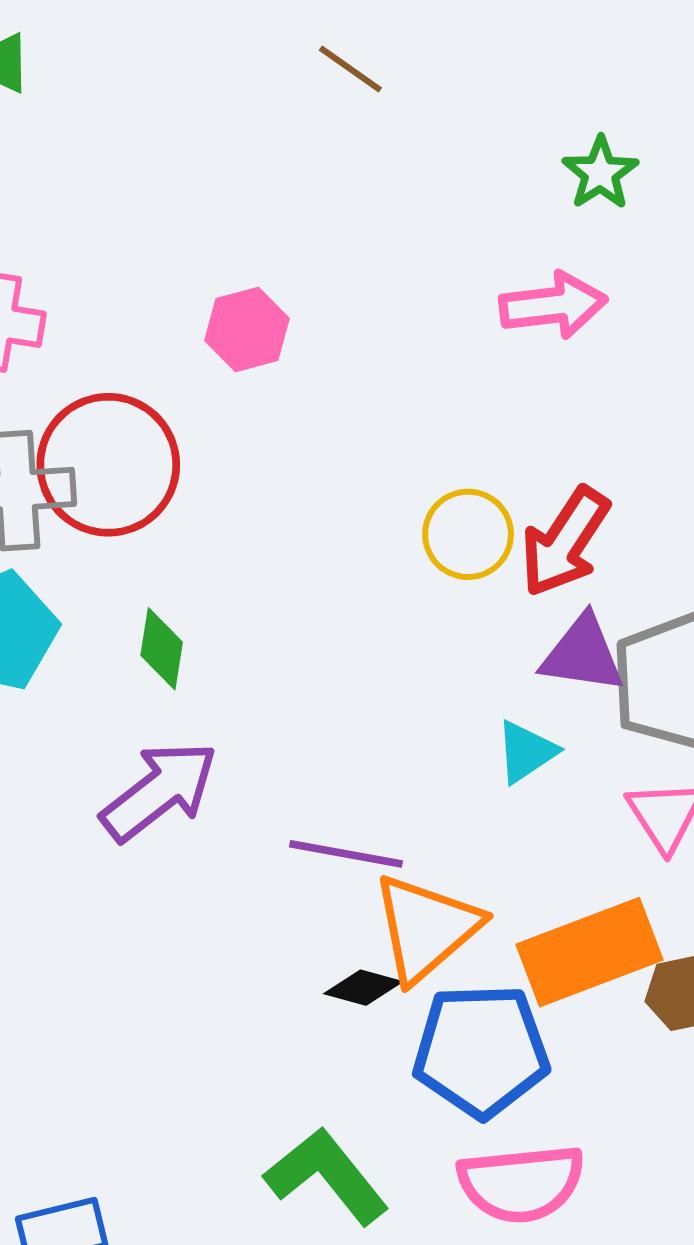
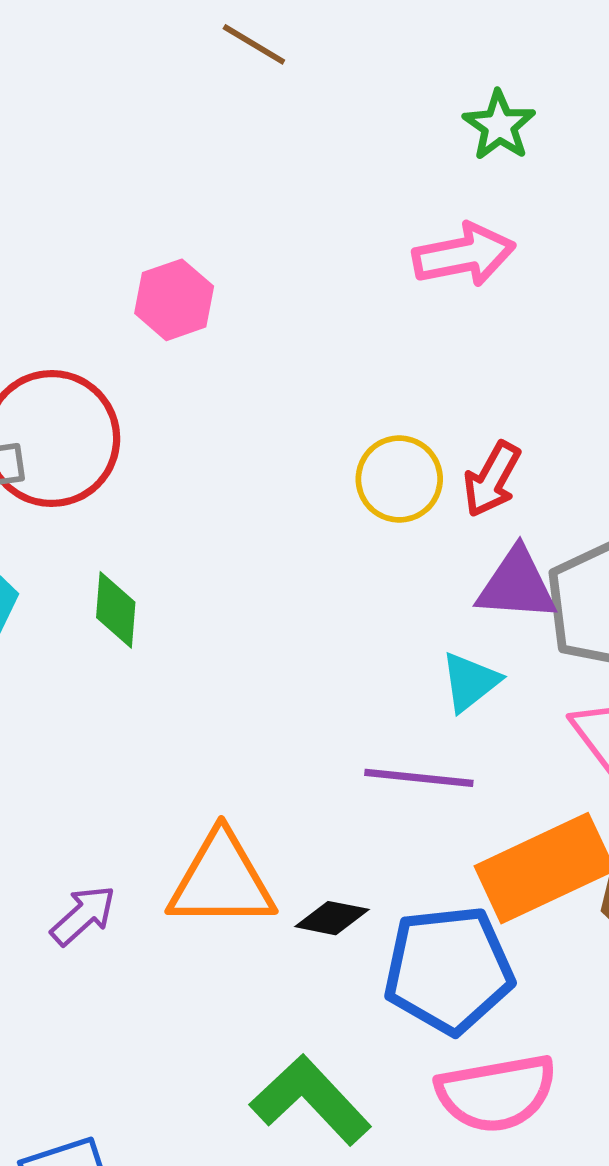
red arrow: (565, 542) -> (492, 479), size x0.7
purple arrow: (159, 791) -> (83, 915), moved, size x0.6
purple line: (346, 854) -> (419, 778), moved
orange triangle: (426, 928) -> (221, 880), moved, turned 45

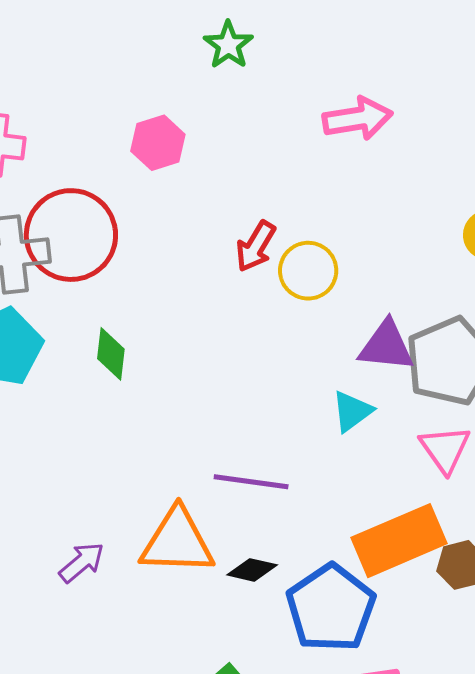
green star: (499, 126) -> (228, 45), moved
red arrow: (492, 479) -> (256, 246), moved
purple line: (419, 778) -> (251, 482), moved
blue pentagon: (449, 970) -> (331, 608), turned -30

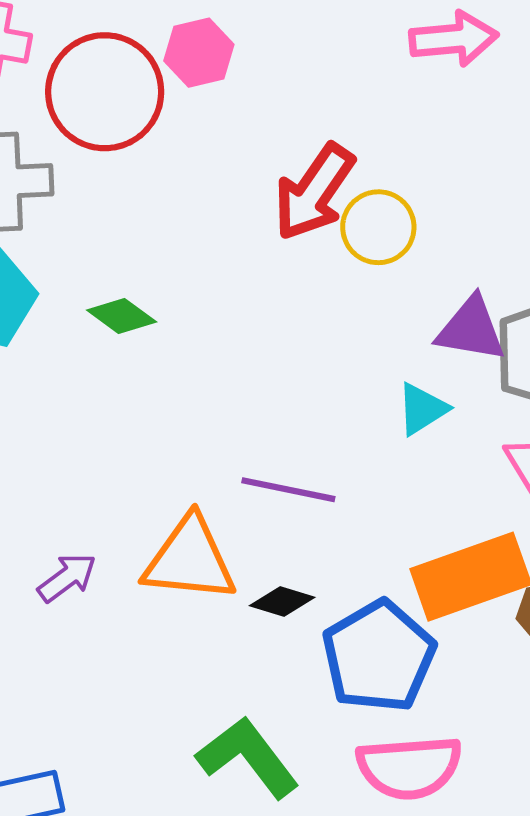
red circle: (71, 235) -> (105, 92), moved
red arrow: (256, 246) -> (314, 192), size x1.5
green diamond: (111, 354) -> (122, 316), turned -64

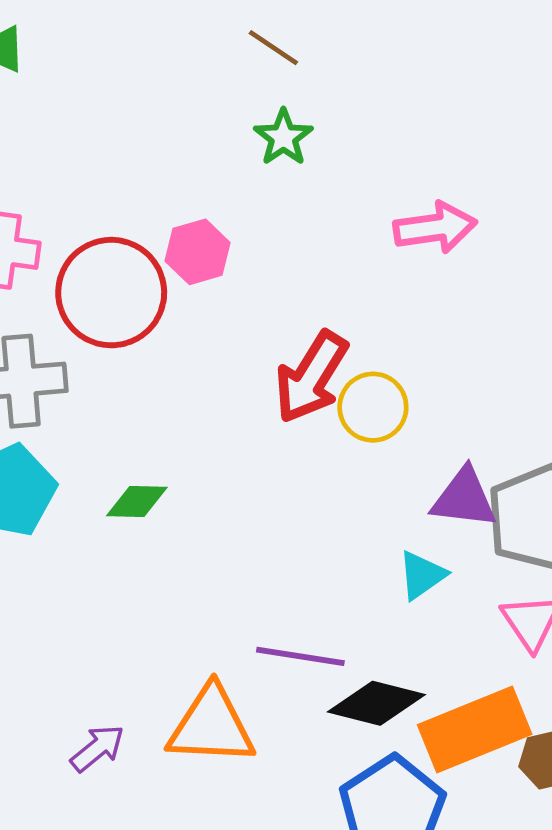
green diamond: (122, 316) -> (137, 501), turned -32
black diamond: (282, 602) -> (376, 703), moved, size x1.6

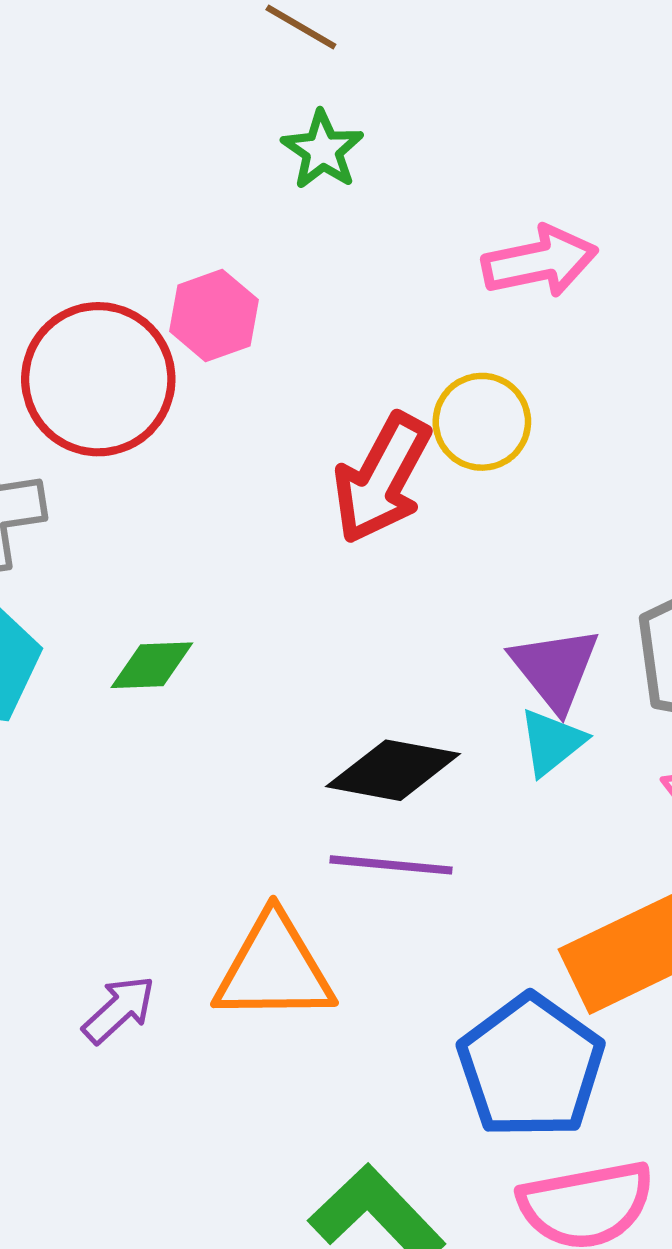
yellow circle: (373, 407) -> (482, 422), moved
purple triangle: (464, 498) -> (555, 669), moved, turned 48
black diamond: (376, 703) -> (393, 770), moved

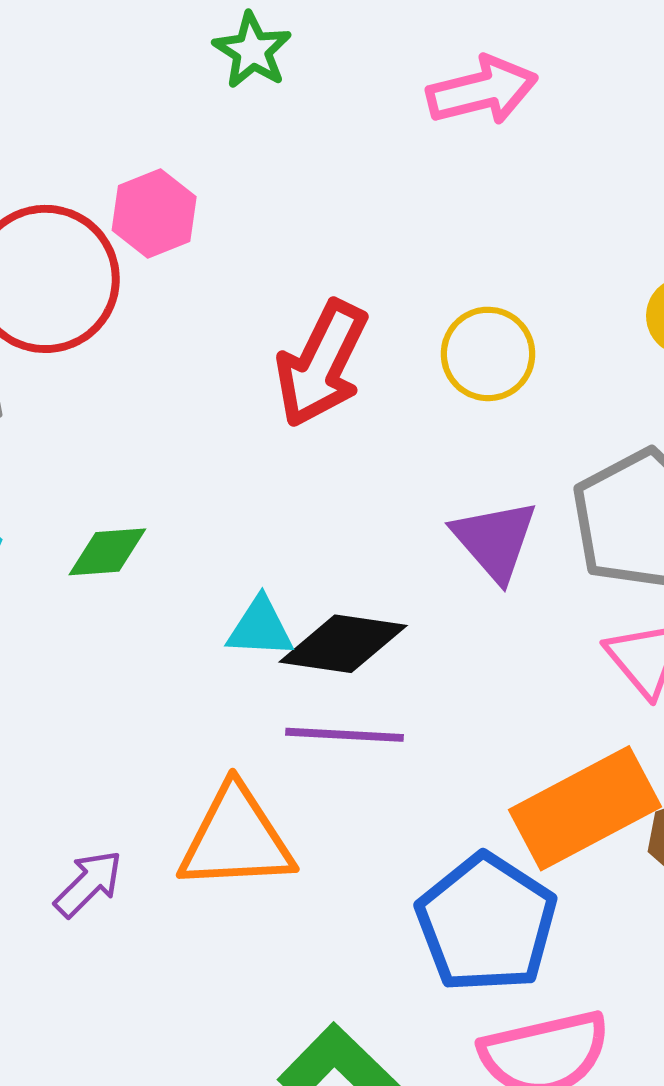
pink arrow: (540, 261) -> (482, 91), moved
yellow circle: (482, 422) -> (488, 354), moved
cyan triangle: (552, 742) -> (260, 628), moved, turned 44

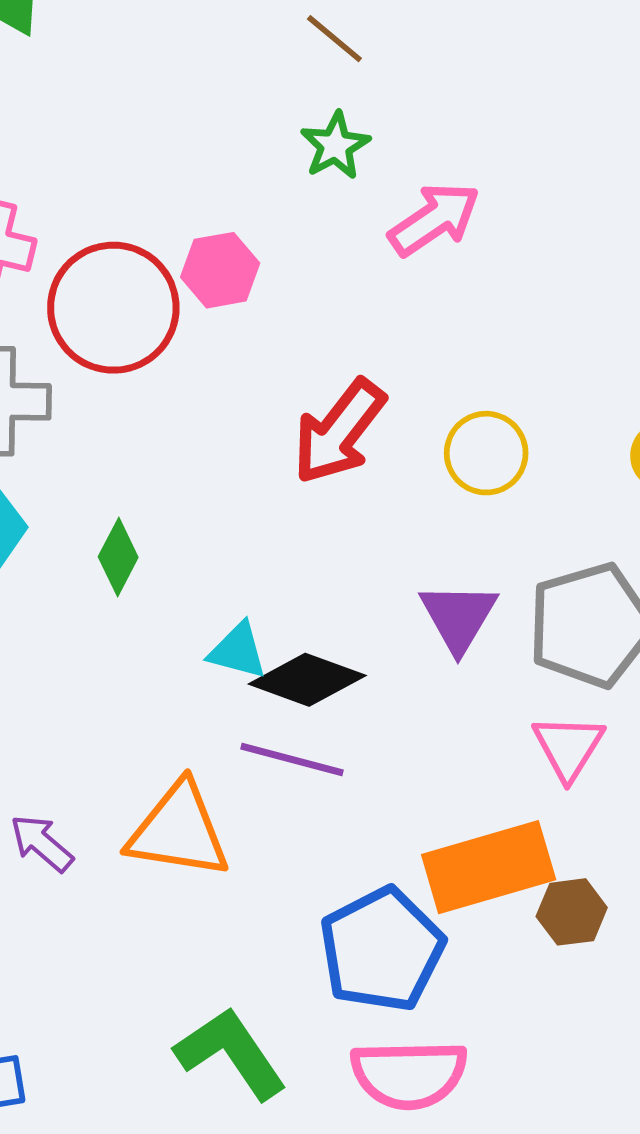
pink arrow: (482, 91) -> (434, 219), moved, turned -32
green diamond: (107, 552) -> (118, 557), turned -70
purple arrow: (88, 884) -> (42, 843), turned -106

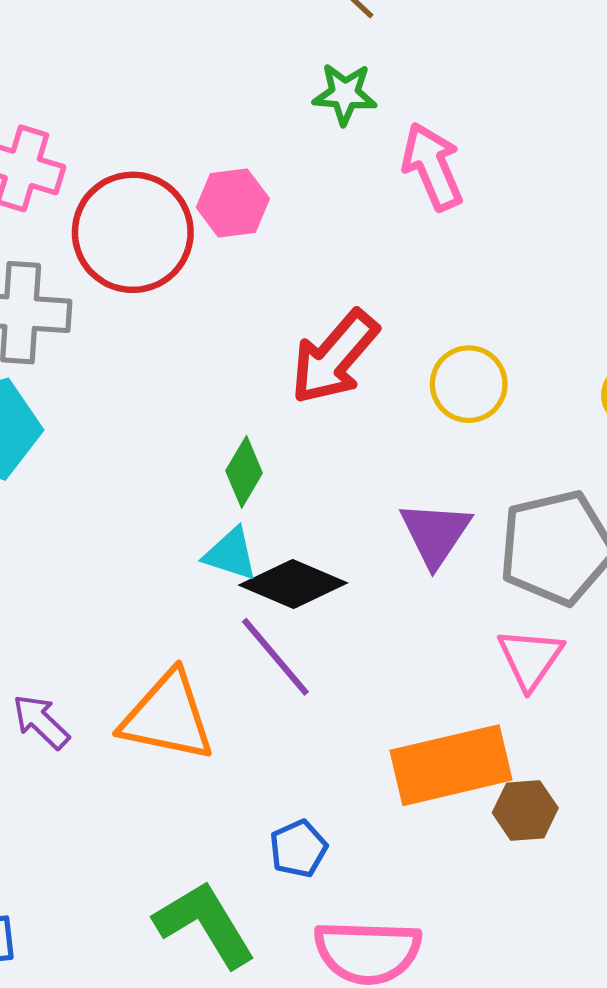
green star: (335, 146) -> (345, 94), turned 30
pink arrow: (434, 219) -> (432, 166), turned -82
green diamond: (118, 557) -> (244, 472), moved
purple line: (292, 760) -> (275, 657), turned 32
blue pentagon: (382, 950) -> (298, 849), moved, size x0.5

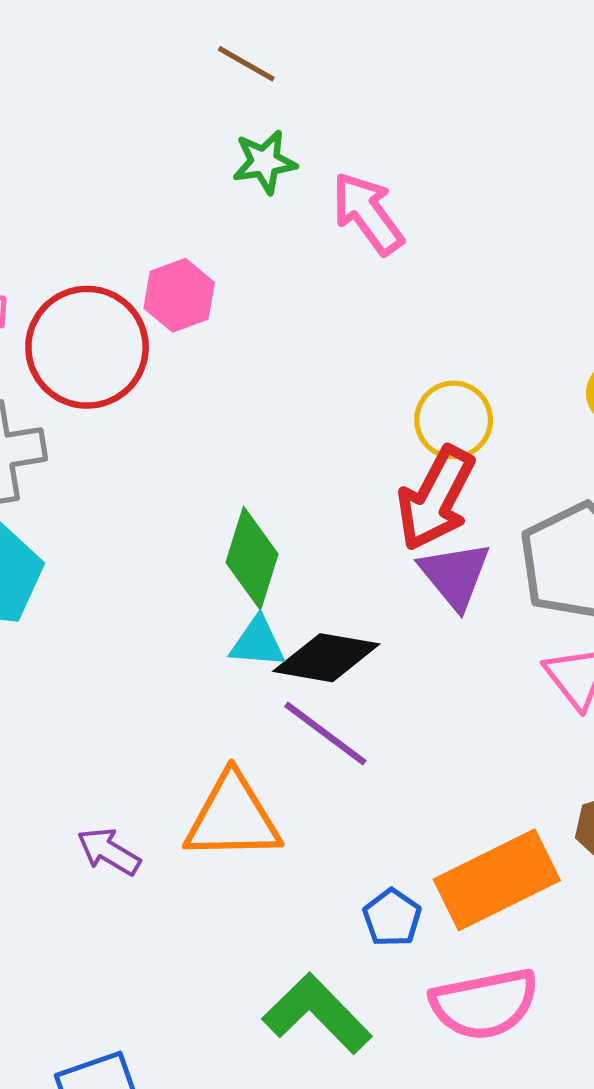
red arrow: (334, 357) -> (436, 498), moved
green diamond: (244, 472) -> (252, 558), size x1.4
orange rectangle: (451, 765) -> (497, 880), moved

